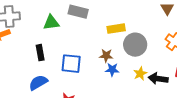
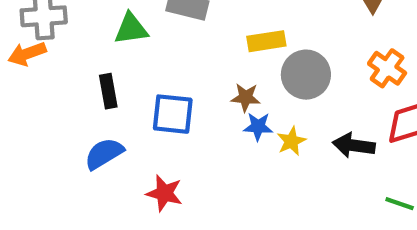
yellow star: (140, 74) -> (291, 141), moved

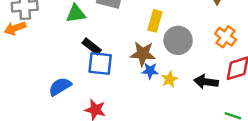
yellow rectangle: (266, 41) -> (155, 21), turned -65
black rectangle: (108, 91) -> (92, 46), moved, turned -42
brown star: (246, 97) -> (143, 54), size x1.5

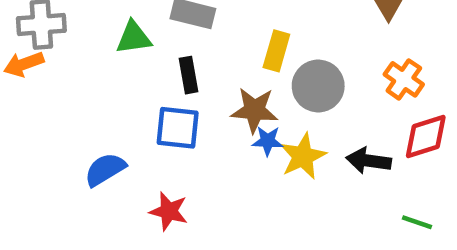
black rectangle: (92, 46) -> (189, 75), moved, turned 42
yellow star: (170, 79) -> (303, 156), size x1.5

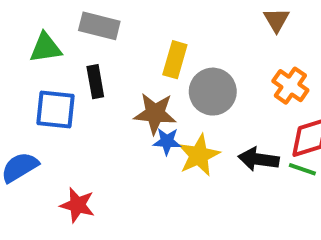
blue square: (178, 128) -> (55, 109), moved
green line: (417, 222) -> (302, 169), moved

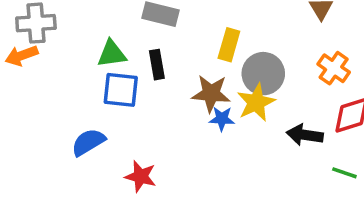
green triangle: (46, 48) -> (112, 54), moved
yellow star: (199, 155) -> (256, 102), moved
green line: (302, 169) -> (344, 173), moved

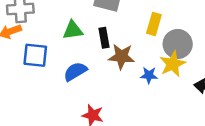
blue square: (121, 90) -> (35, 55), moved
brown star: (211, 93) -> (121, 56), moved
blue semicircle: (88, 142) -> (75, 71), moved

